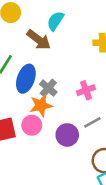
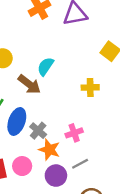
orange star: (41, 105) -> (49, 150), moved, turned 30

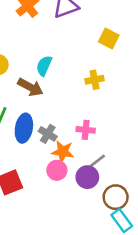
pink cross: (74, 133) -> (86, 130), turned 35
pink circle: (22, 166) -> (57, 170), moved
purple circle: (56, 176) -> (87, 177), moved

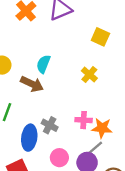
yellow cross: (94, 80) -> (89, 75), turned -35
blue ellipse: (24, 128) -> (29, 138), moved
orange star: (63, 152) -> (102, 128), moved

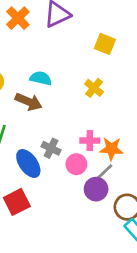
cyan semicircle: (43, 64) -> (41, 78), turned 84
blue ellipse: (29, 138) -> (28, 163), turned -40
pink circle: (59, 158) -> (76, 164), moved

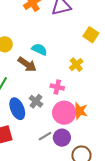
pink cross: (90, 141) -> (57, 87), moved
pink circle: (76, 164) -> (64, 113), moved, size x1.5
gray line: (105, 172) -> (45, 136), moved

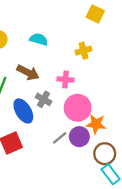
brown arrow: (27, 64) -> (28, 72), moved
yellow cross: (76, 65) -> (84, 51), turned 32
orange star: (79, 111) -> (96, 124), moved

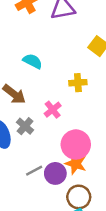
pink cross: (66, 79) -> (53, 110), turned 35
pink circle: (78, 108) -> (76, 145), moved

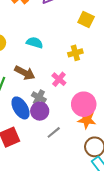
purple circle: (55, 173) -> (40, 111), moved

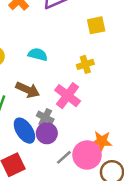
yellow square: (86, 19) -> (96, 25), turned -35
pink cross: (59, 79) -> (68, 96), size x1.5
pink circle: (84, 104) -> (87, 155), moved

